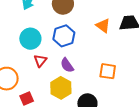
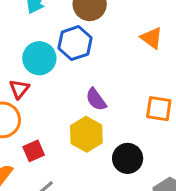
blue hexagon: (64, 36) -> (75, 43), moved
red triangle: (40, 61) -> (19, 89), moved

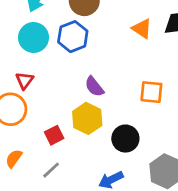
cyan circle: (39, 58) -> (34, 37), moved
red square: (34, 151) -> (54, 135), moved

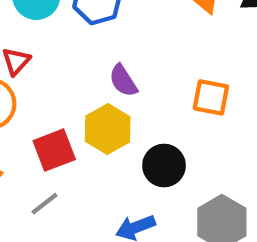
red square: (54, 135) -> (54, 150), size x1.4

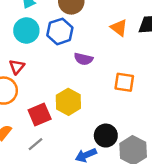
purple semicircle: (123, 81) -> (83, 59), moved, turned -42
black circle: (164, 166) -> (106, 136), moved

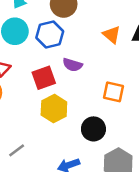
red square: (40, 115) -> (44, 78), moved
black circle: (106, 136) -> (93, 129), moved

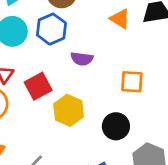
red square: (44, 78) -> (38, 86), moved

